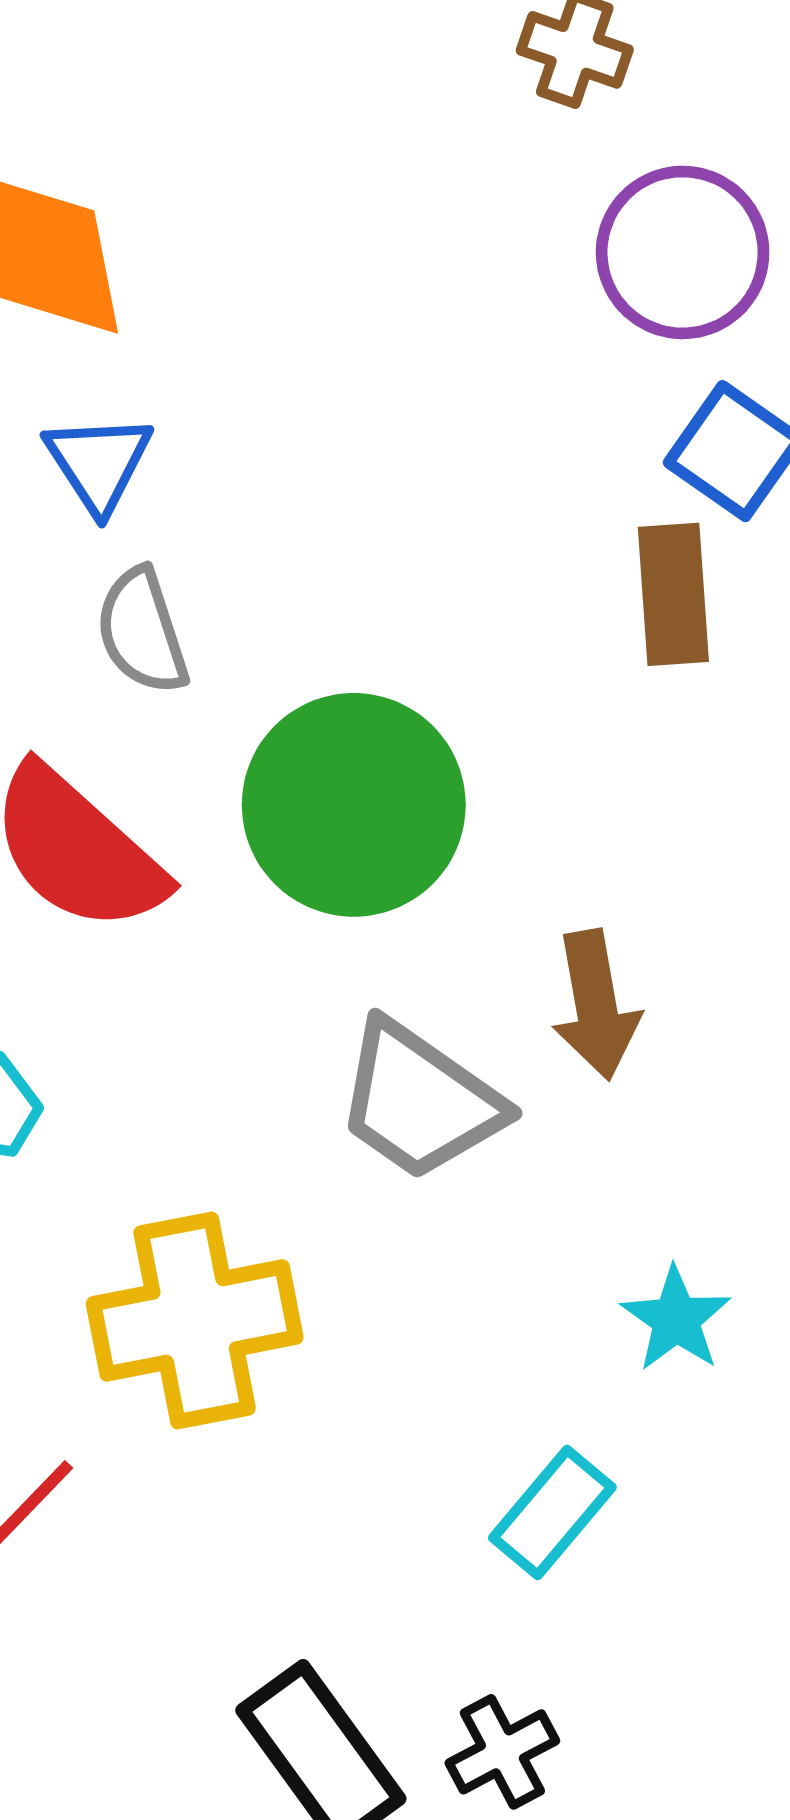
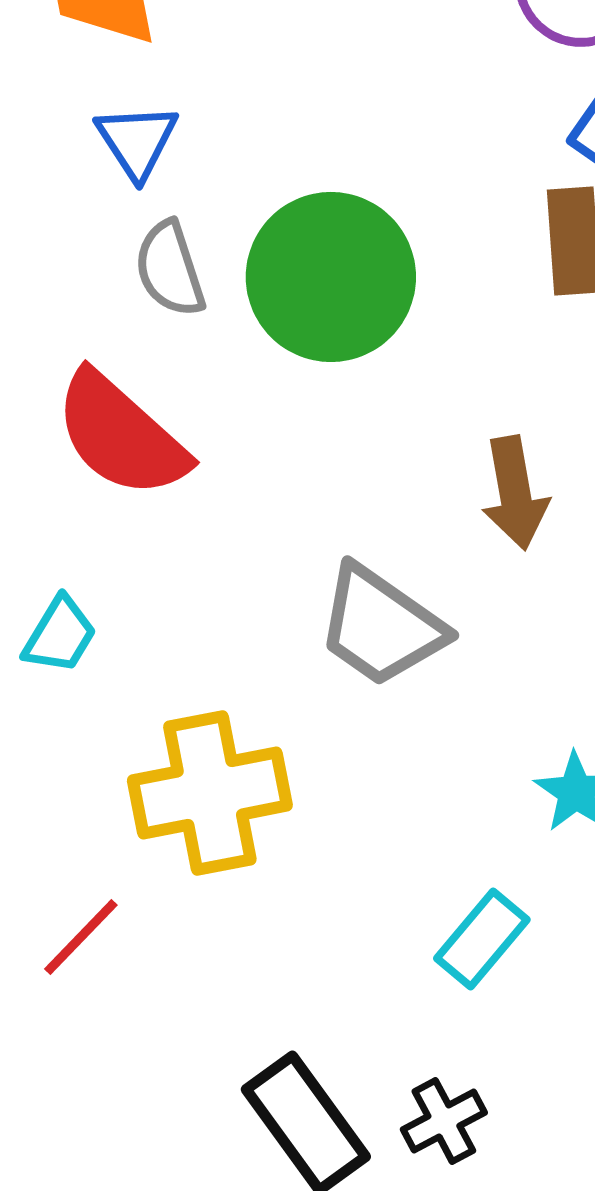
green circle: (354, 805) -> (331, 277), moved
brown arrow: (596, 1005) -> (515, 493), moved

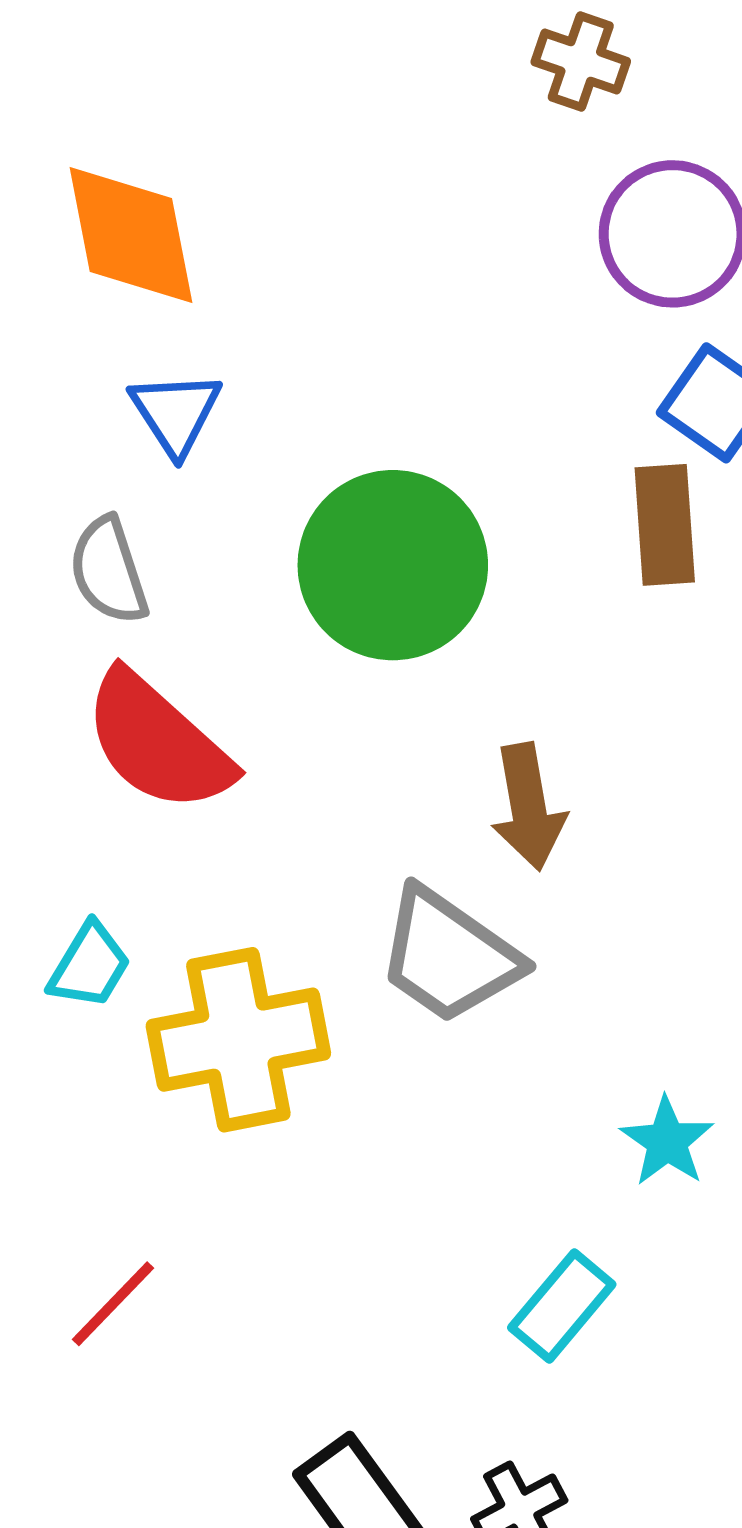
gray semicircle: (170, 269) -> (109, 571), moved
brown arrow: (515, 493) -> (528, 807), moved
yellow cross: (210, 793) -> (238, 1040), moved

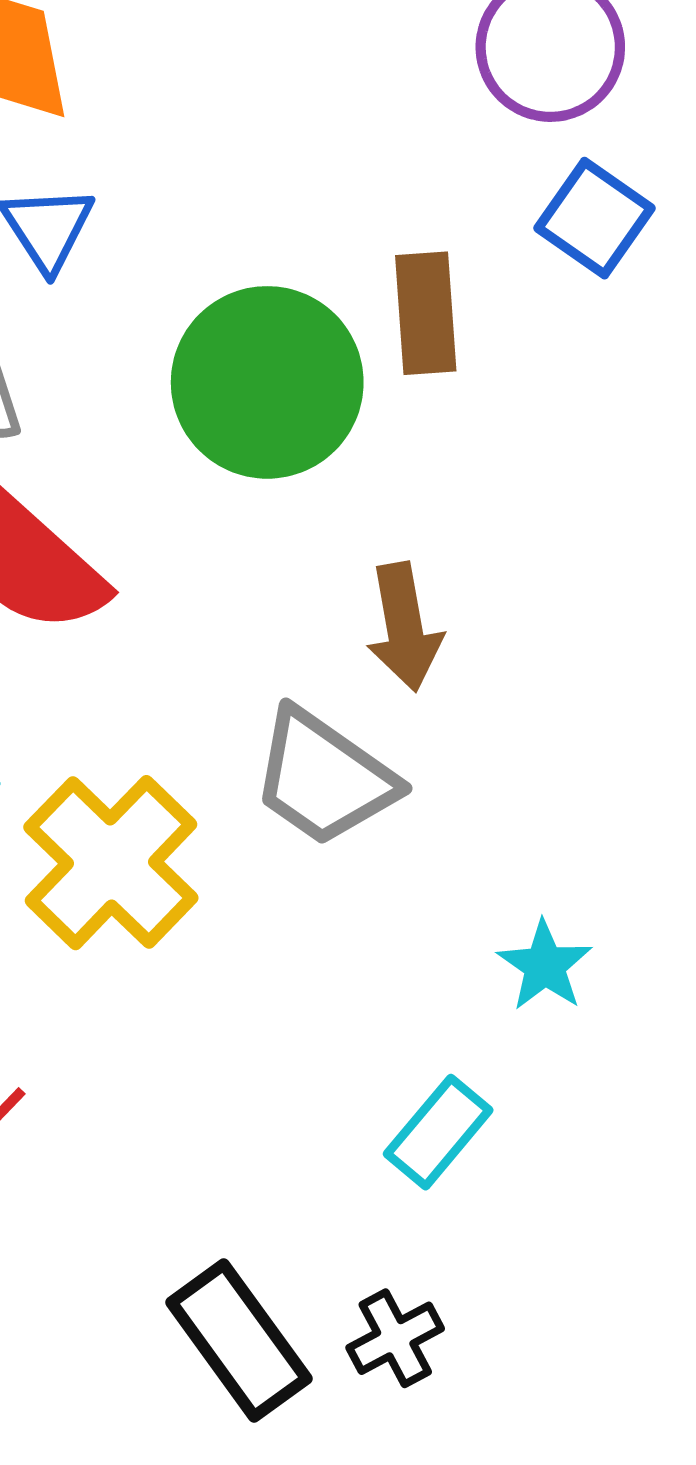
brown rectangle: (665, 525) -> (426, 313), moved
yellow cross: (238, 1040) -> (111, 863), turned -35

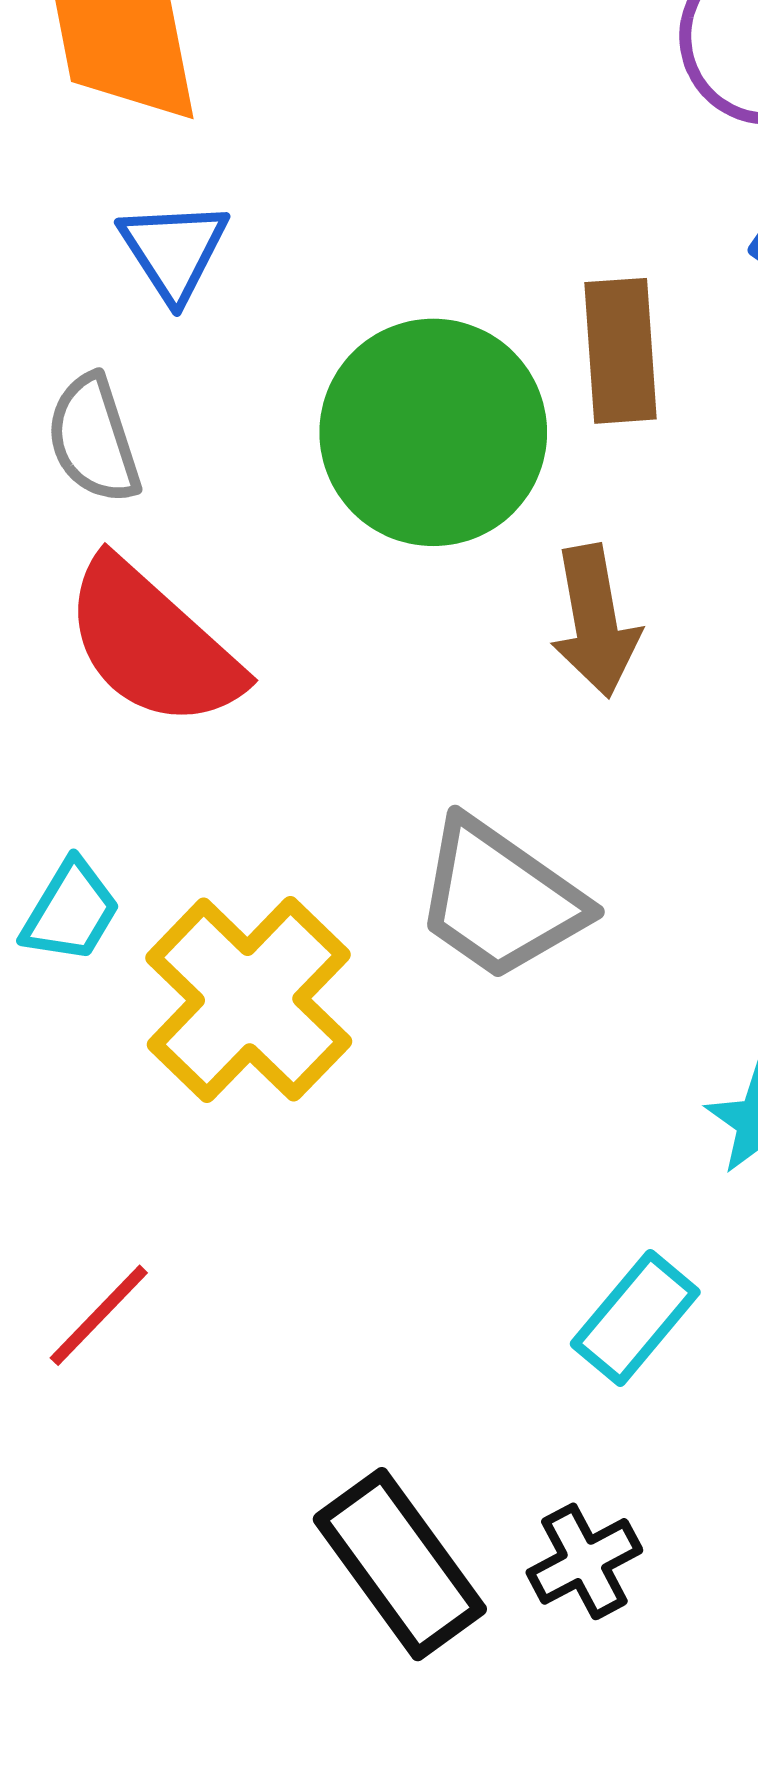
brown arrow: (404, 627) -> (595, 621), moved

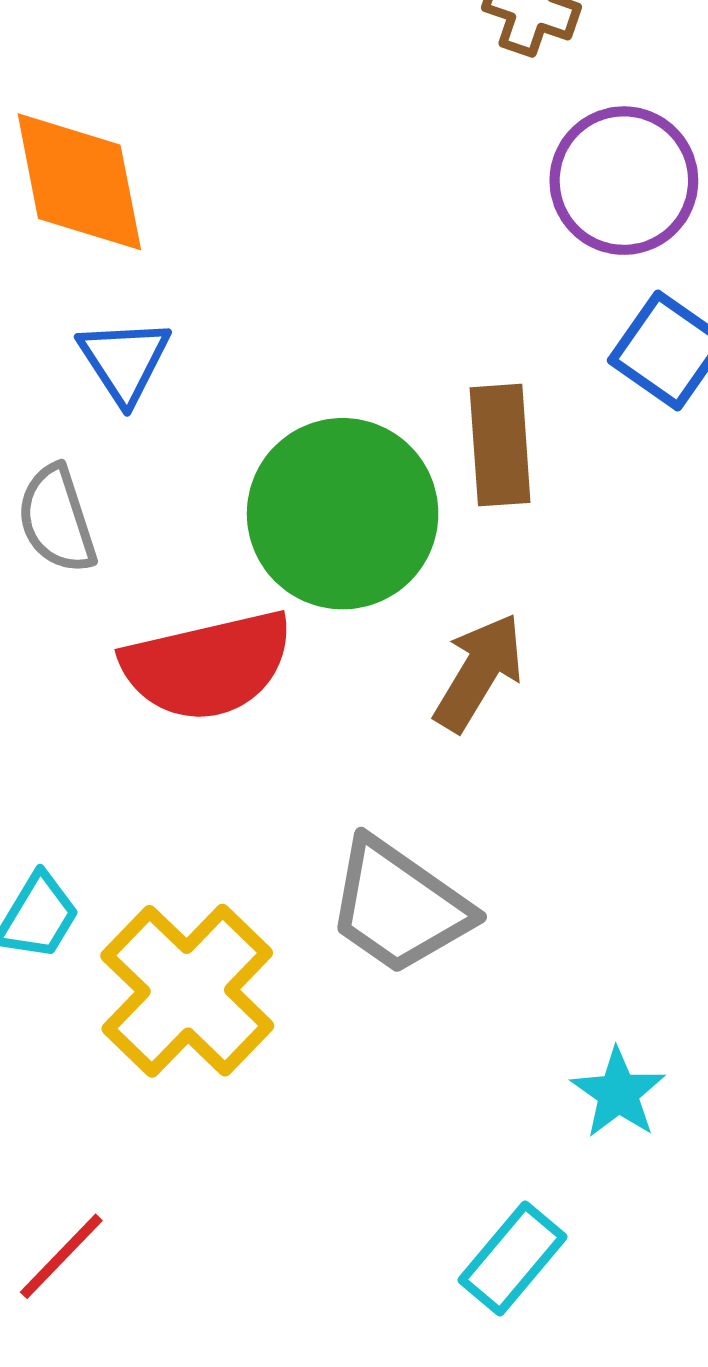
brown arrow: (595, 621) -> (479, 672), turned -139
red semicircle: (152, 644) -> (208, 666), moved, turned -55

